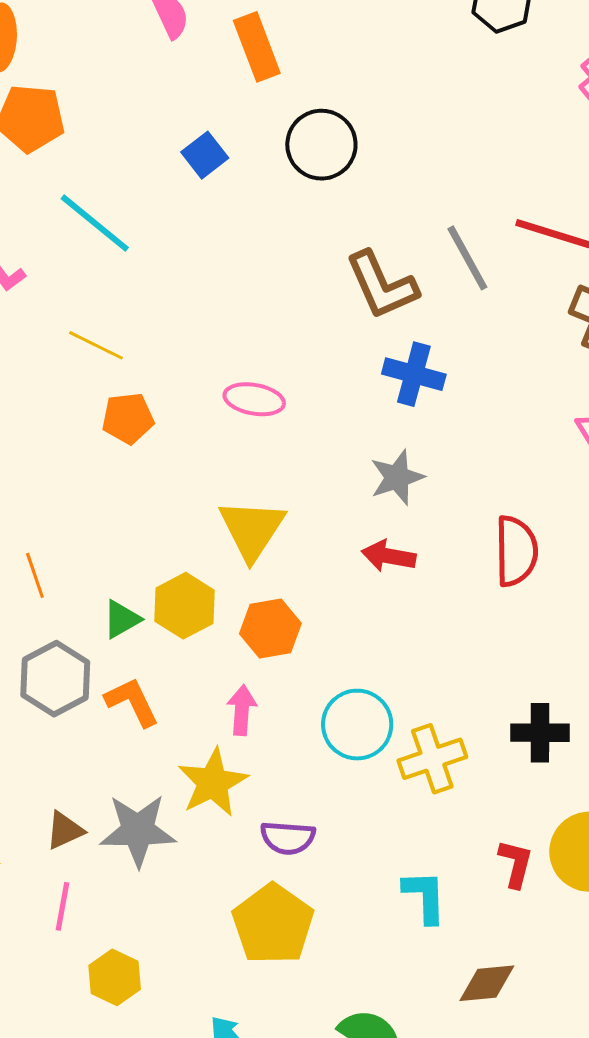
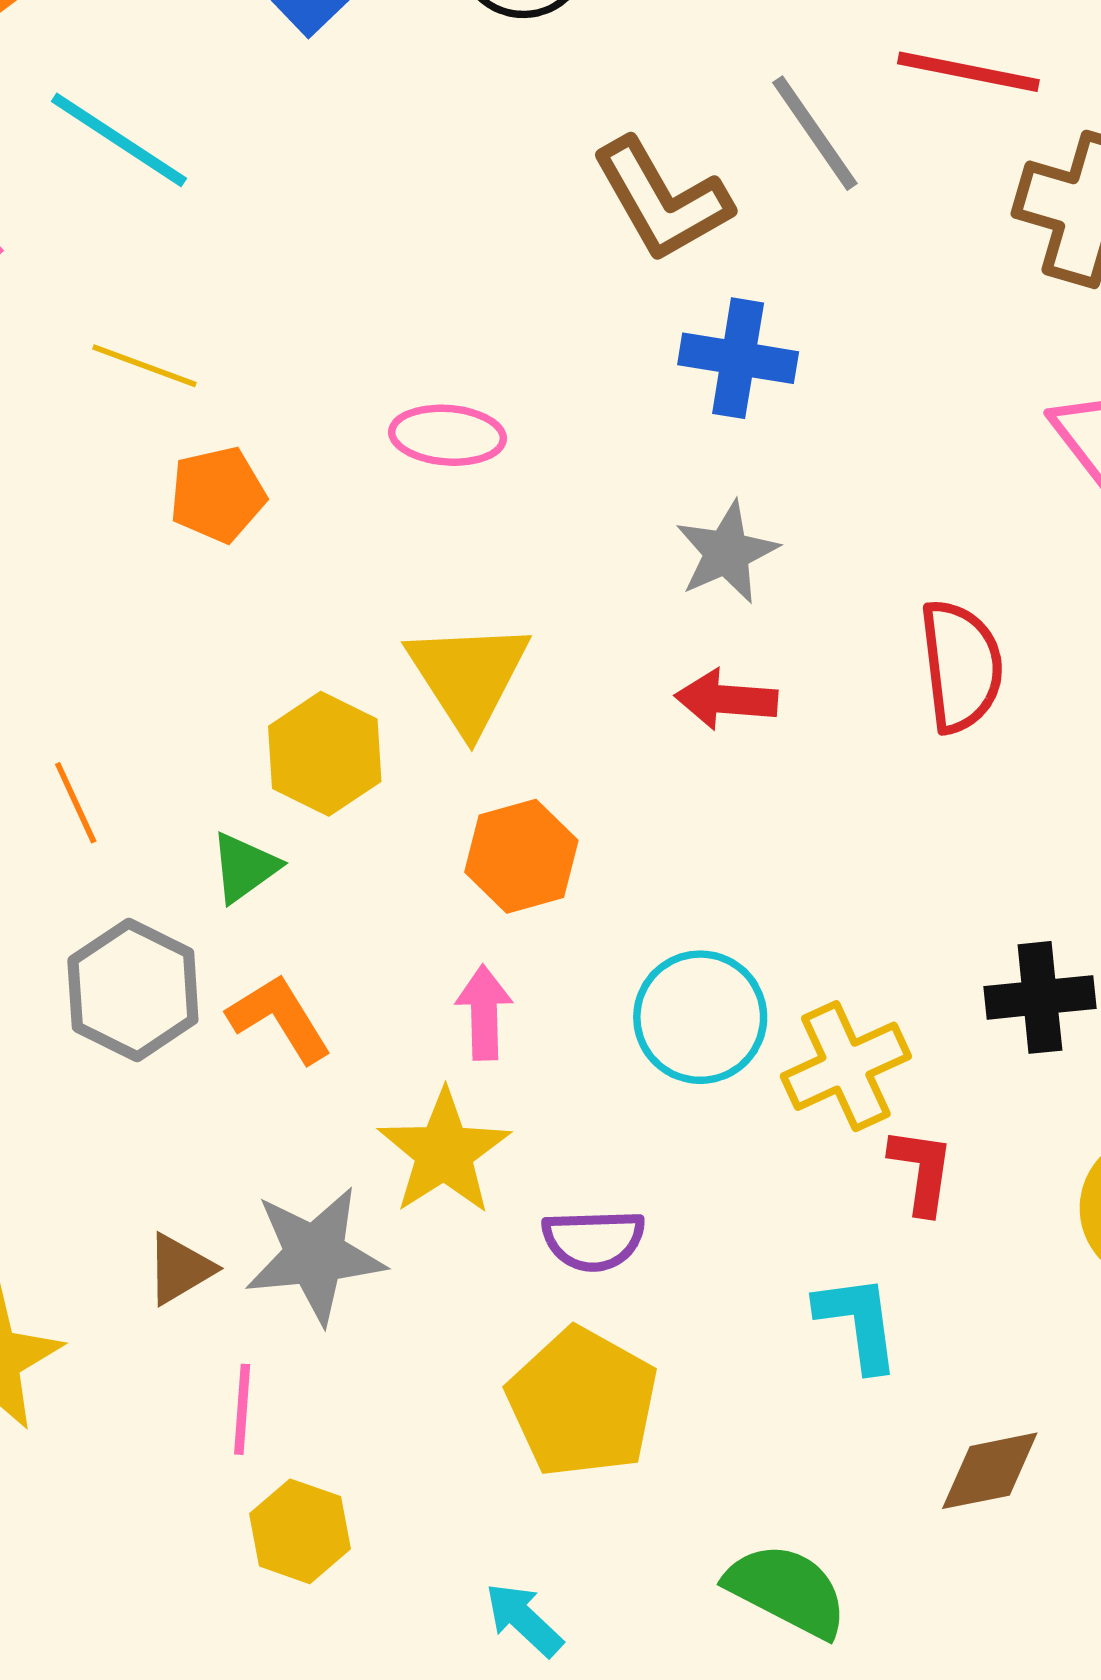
yellow hexagon: (185, 606) -> (325, 754), moved
red L-shape: (516, 864) -> (922, 1171), moved
pink line: (63, 906) -> (242, 1409), moved

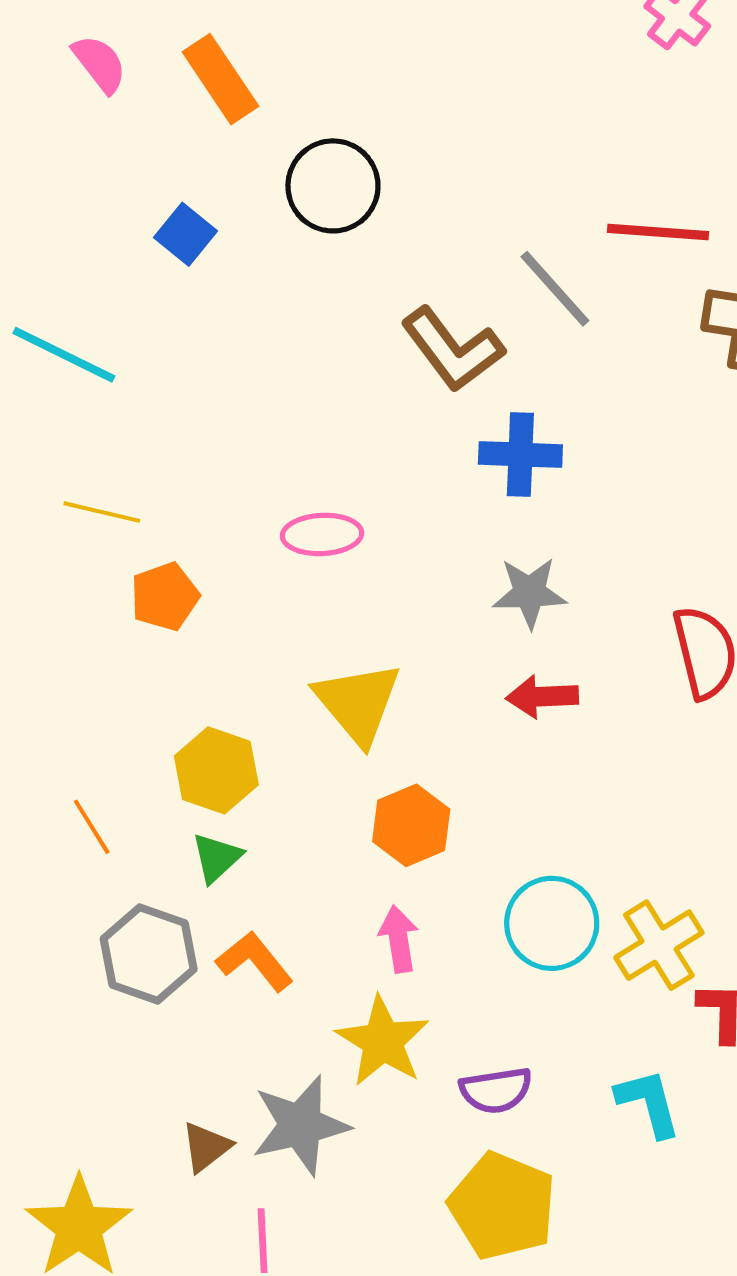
gray star: (727, 552) -> (530, 593), turned 30
yellow hexagon: (325, 754) -> (216, 770), moved
cyan L-shape: (858, 1323) -> (649, 1103), moved

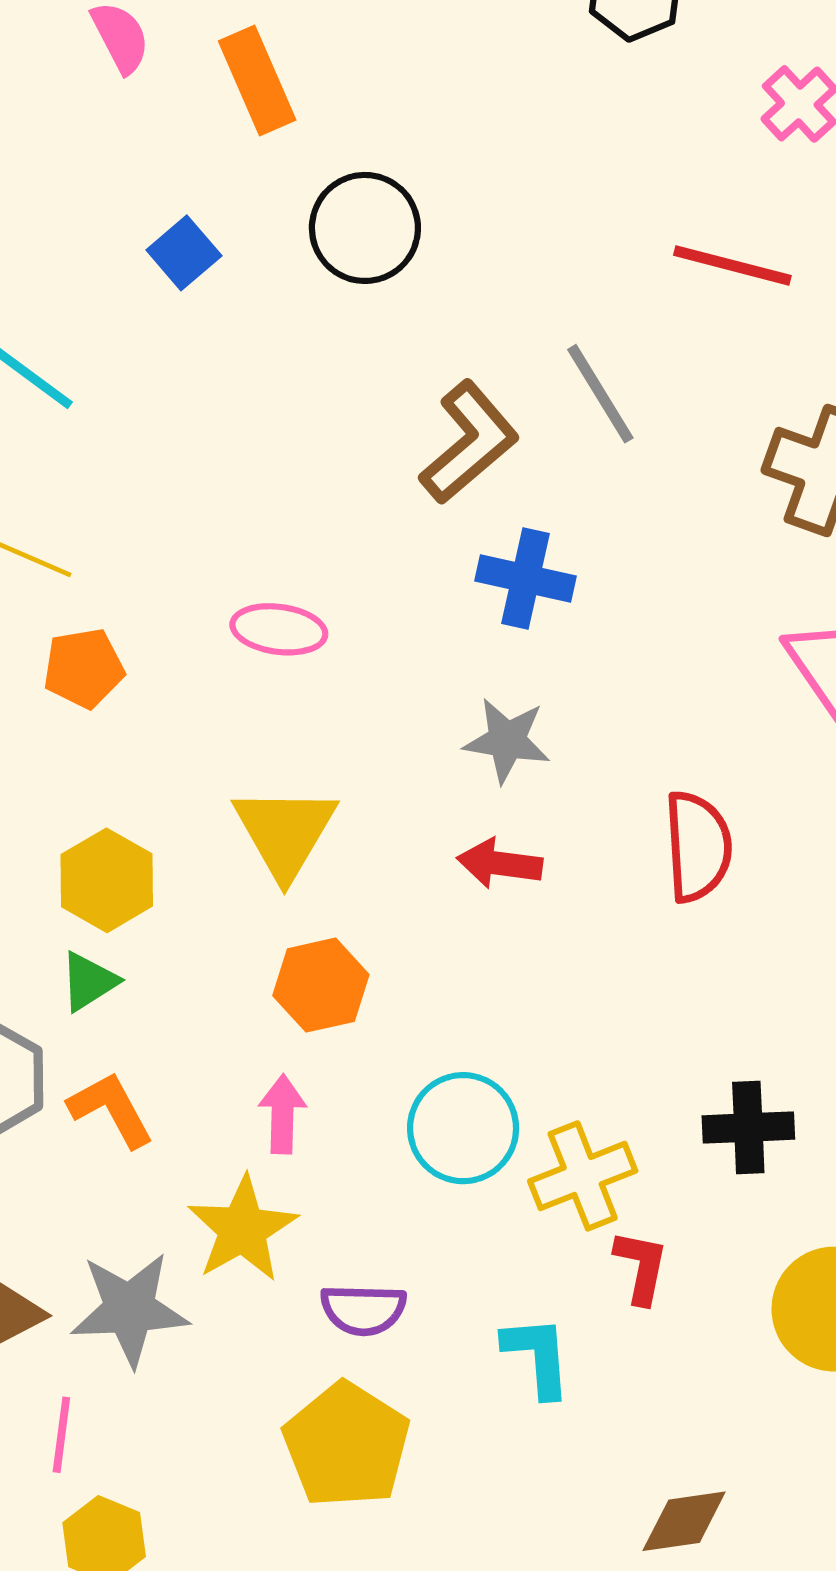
red line: (658, 232) -> (732, 265), moved
brown L-shape: (453, 349) -> (469, 442), turned -104

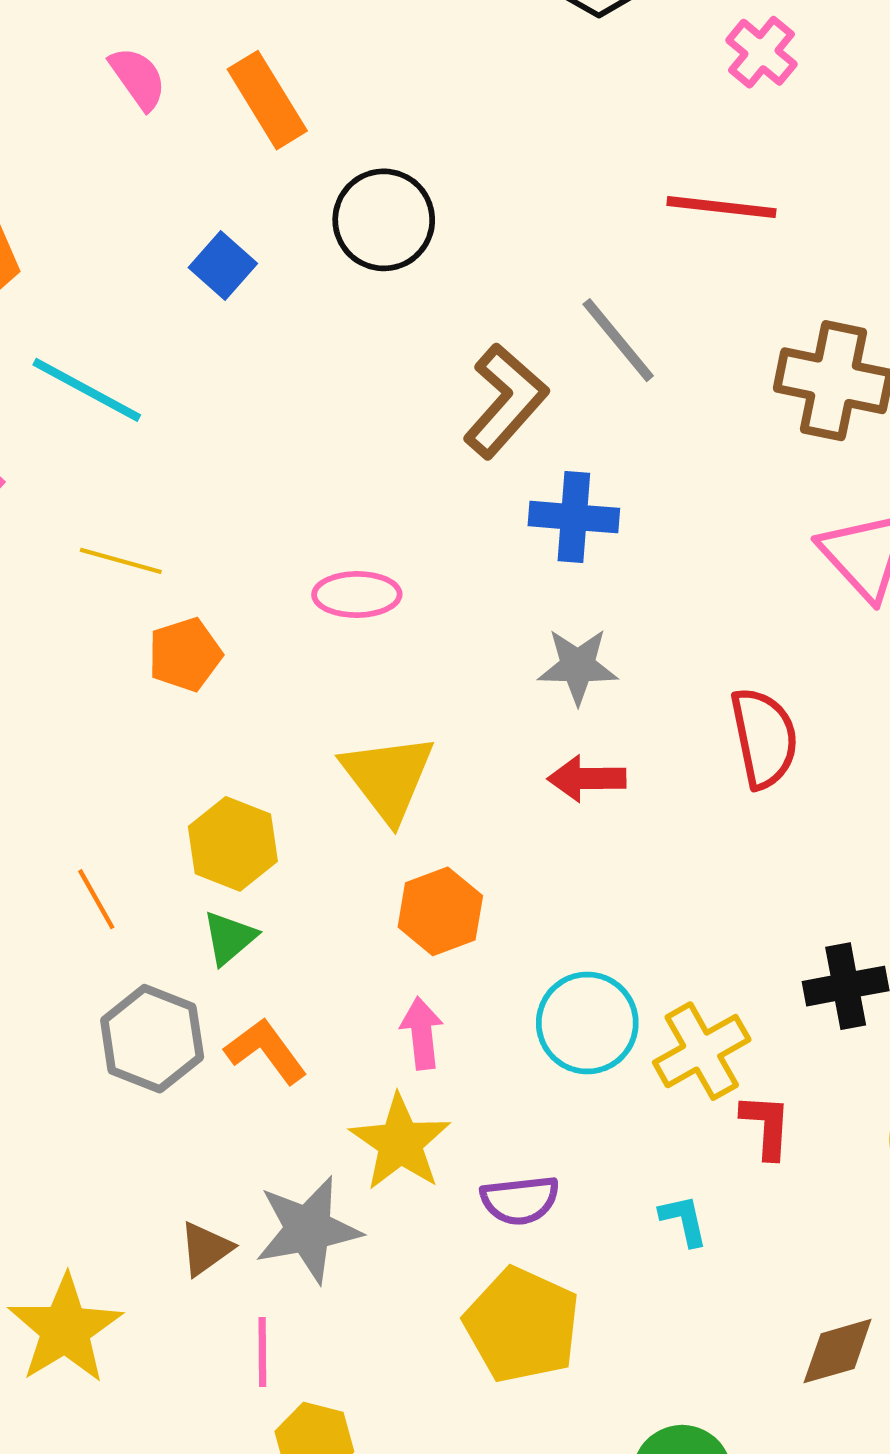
cyan L-shape: (537, 1356) -> (684, 1220), size x0.7

